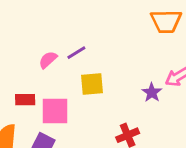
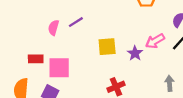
pink semicircle: (48, 60) -> (54, 28), turned -32
yellow square: (92, 84) -> (107, 47), moved

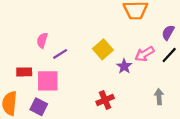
purple line: (76, 22) -> (60, 54), moved
yellow square: (107, 47) -> (103, 49), moved, turned -36

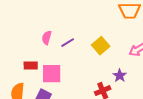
purple line: (60, 54) -> (68, 43), moved
purple star: (124, 66) -> (120, 76), moved

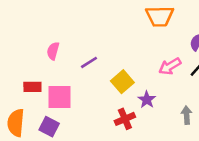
purple line: (68, 43) -> (89, 62), moved
yellow square: (101, 46) -> (122, 82), moved

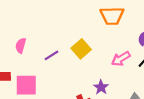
yellow square: (122, 82) -> (81, 49), moved

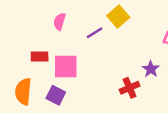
yellow square: (81, 49) -> (118, 17), moved

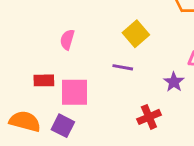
purple line: (95, 33) -> (123, 67), moved, turned 42
purple star: (151, 69) -> (174, 82), moved
orange semicircle: (23, 92) -> (25, 121), turned 100

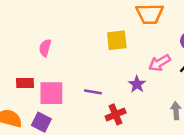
yellow square: (136, 34) -> (117, 40), moved, turned 35
purple line: (123, 67) -> (93, 92), moved

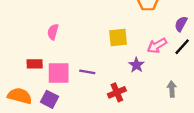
yellow square: (117, 40) -> (118, 38), moved
purple line: (93, 92) -> (87, 72), moved

